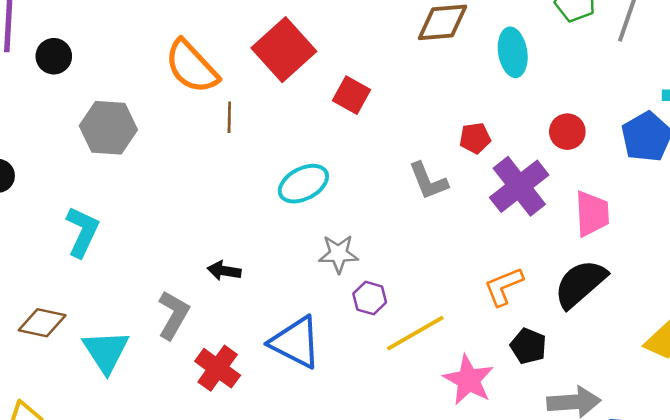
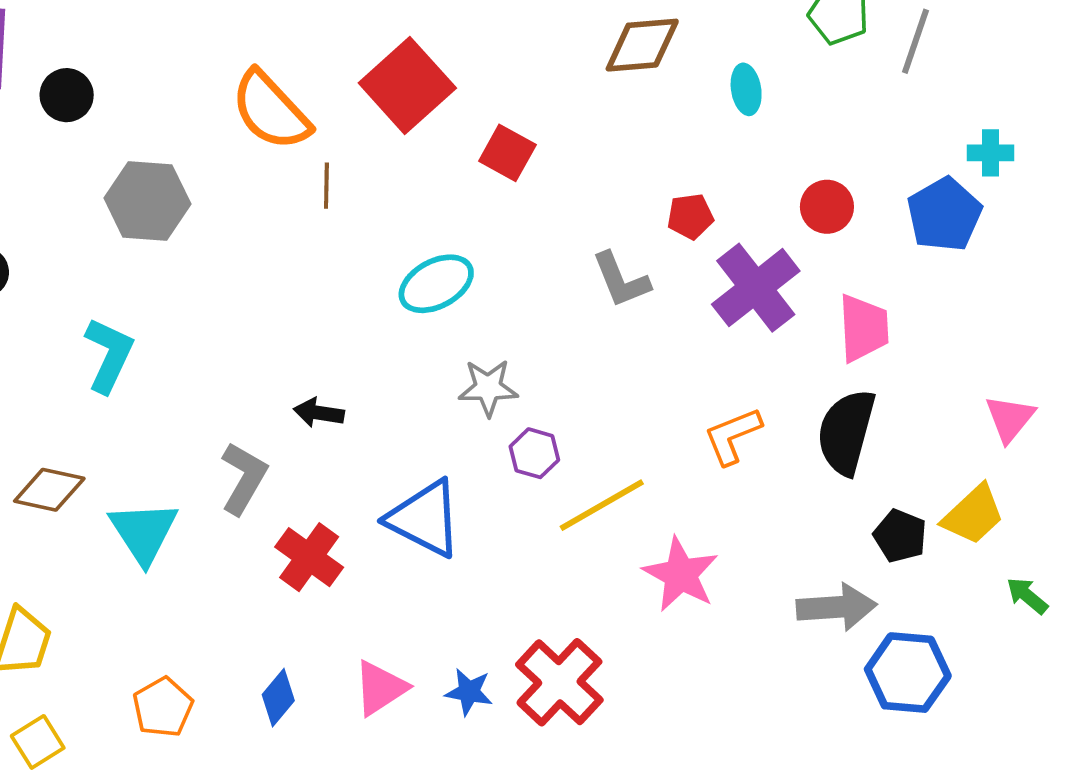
cyan ellipse: (513, 52) -> (746, 89), size x0.7
black semicircle: (580, 284) -> (846, 432), turned -34
black pentagon: (528, 346) -> (900, 536), moved

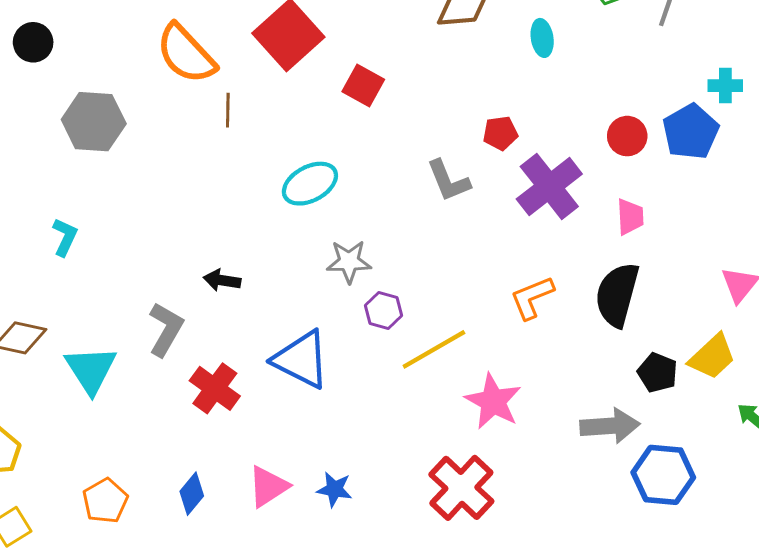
red circle: (827, 207) -> (627, 136), moved
pink trapezoid: (864, 328) -> (630, 217), size x0.7
cyan L-shape: (109, 355) -> (65, 237), size x0.7
red cross: (559, 682) -> (461, 488), moved

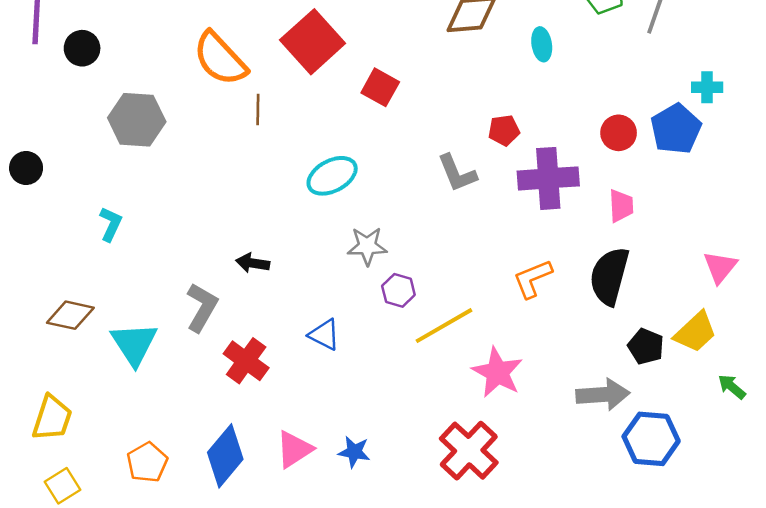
purple cross: (549, 186) -> (548, 178), turned 34
blue triangle: (301, 360) -> (324, 335), size x0.6
blue diamond: (192, 494) -> (225, 456), size x1.6

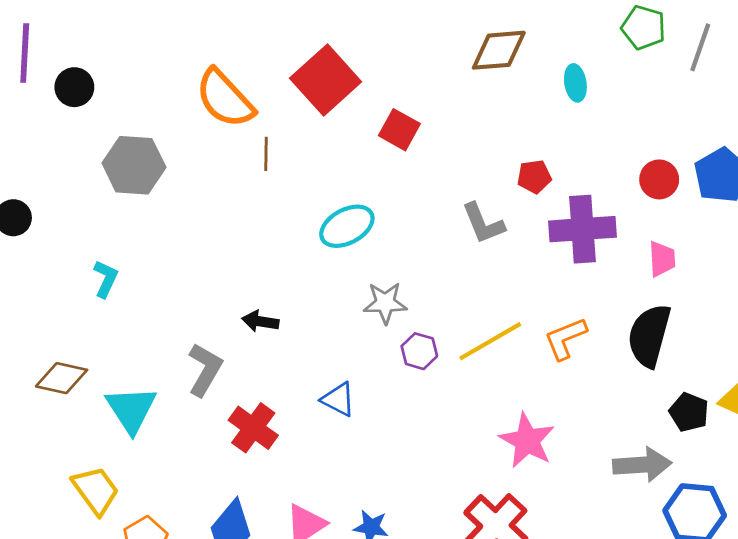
yellow line: (444, 326) -> (490, 341), moved
yellow trapezoid: (52, 418) -> (96, 490), moved, turned -54

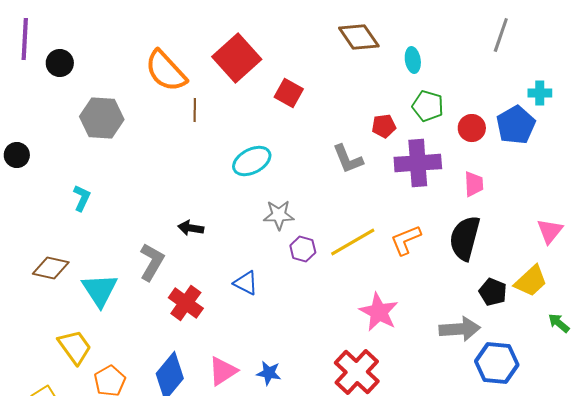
green pentagon: (644, 28) -> (428, 106), moved
brown diamond: (499, 50) -> (359, 37), turned 60

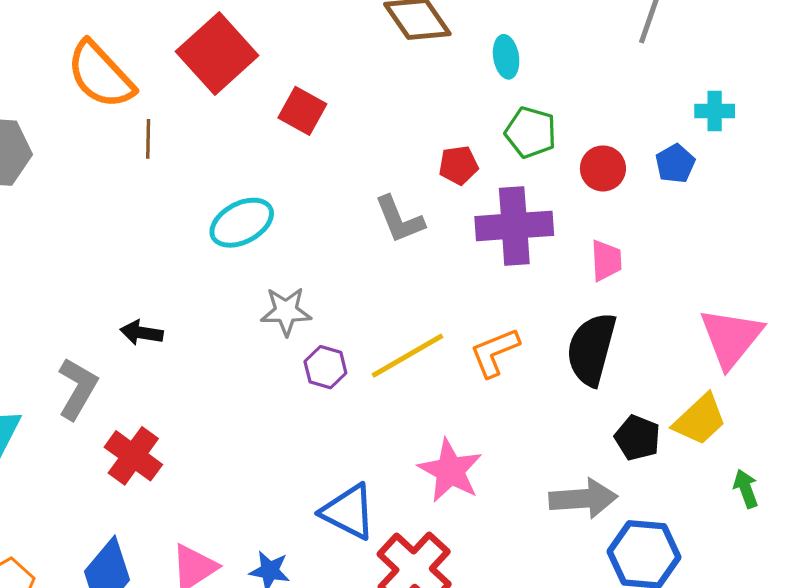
blue pentagon: (516, 125) -> (675, 164), size x0.6
pink triangle: (550, 231) -> (731, 338), size x1.5
blue triangle: (246, 283) -> (348, 512), moved, size x1.4
green arrow: (559, 323) -> (746, 489), turned 30

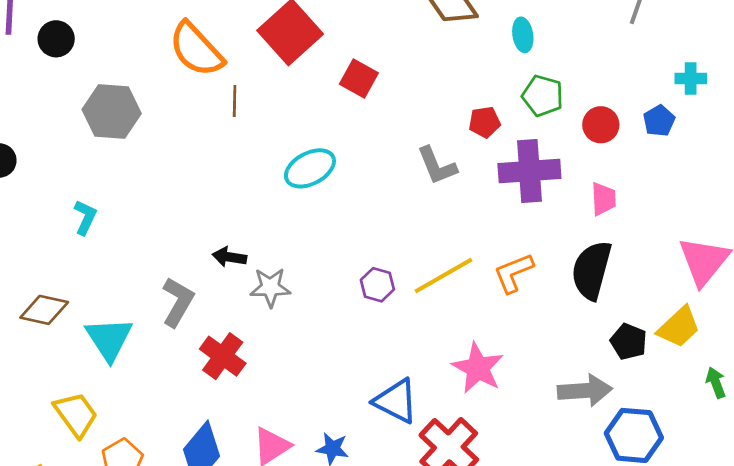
gray star: (286, 311) -> (270, 287), moved

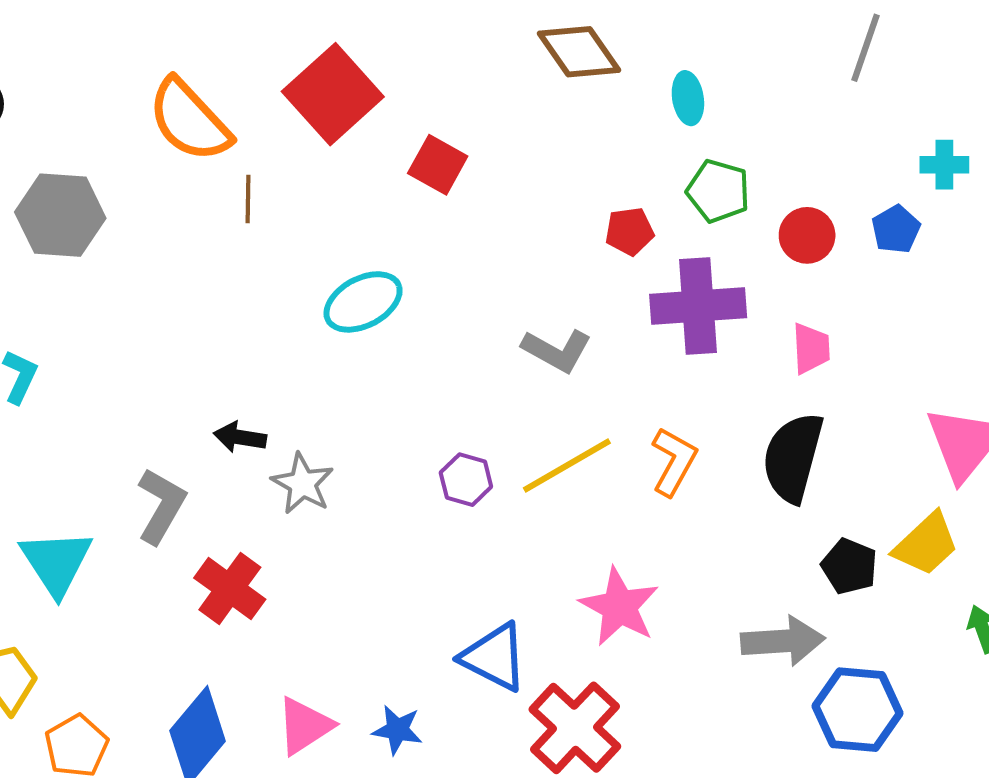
gray L-shape: (437, 166) -> (557, 350), moved, turned -39
orange L-shape: (514, 273) -> (674, 461), turned 141
gray star: (270, 287) -> (302, 484), turned 30

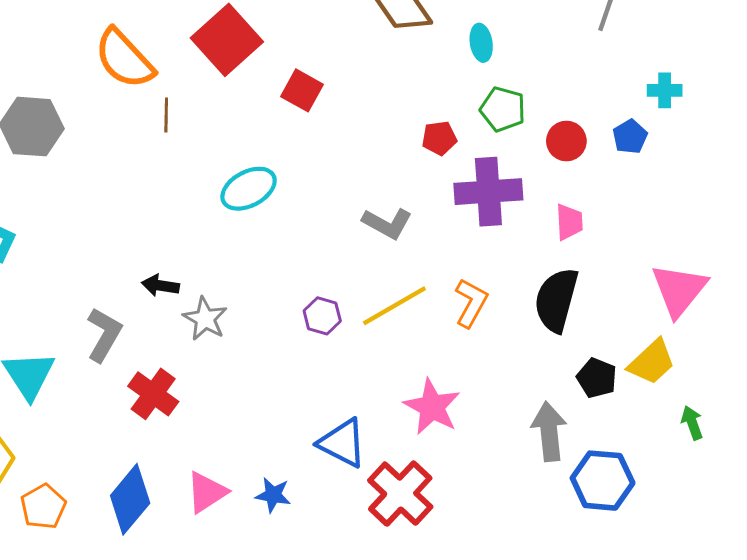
gray arrow: (783, 641) -> (549, 431), turned -92

